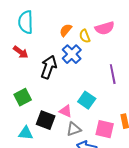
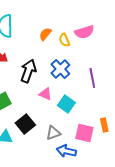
blue cross: (72, 54) -> (60, 69), moved
pink triangle: (66, 111) -> (45, 94), moved
black square: (46, 120) -> (25, 124), turned 30

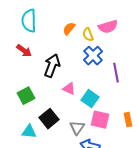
blue cross: (60, 69) -> (93, 56), moved
gray triangle: (53, 133) -> (77, 128), turned -35
pink square: (84, 133) -> (100, 120), moved

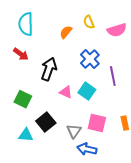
pink semicircle: (108, 27) -> (117, 30), moved
yellow semicircle: (88, 35) -> (89, 22), moved
green square: (26, 96) -> (23, 99), turned -36
cyan square: (90, 99) -> (87, 91), moved

